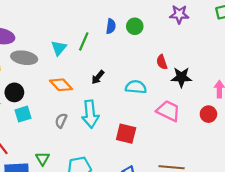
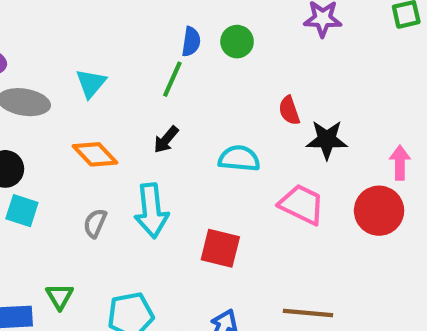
green line: (84, 41) -> (172, 79), moved
cyan square: (23, 114) -> (22, 211), turned 35
red circle: (208, 114) -> (379, 211), size x1.5

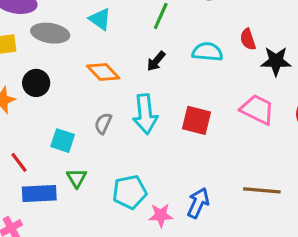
cyan triangle: (91, 83) -> (100, 19), turned -35
cyan semicircle: (239, 158) -> (207, 52), moved
cyan square: (22, 211) -> (63, 141), moved
red square: (220, 248) -> (197, 120), moved

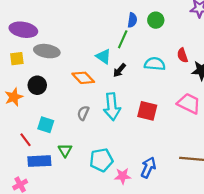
cyan triangle: (100, 19) -> (103, 56), moved
cyan square: (63, 141) -> (46, 125), moved

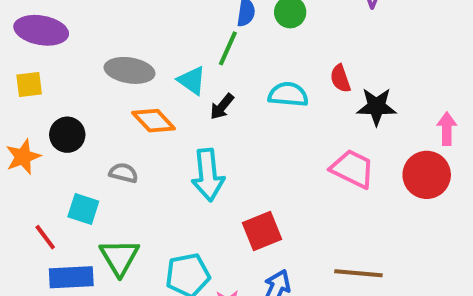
gray ellipse: (47, 51) -> (130, 70), moved
red square: (147, 111) -> (262, 231), moved, turned -36
gray semicircle: (83, 113) -> (123, 173), moved, turned 80
green triangle: (65, 150) -> (119, 257), size x1.5

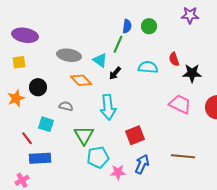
green triangle: (119, 257) -> (84, 135), moved

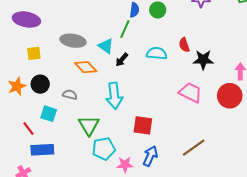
yellow square: (19, 62) -> (34, 53), moved
black circle: (38, 87) -> (40, 84), moved
red square: (135, 135) -> (143, 125), turned 30
brown line: (183, 156) -> (194, 148), turned -40

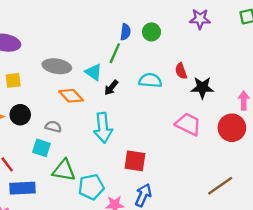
cyan square: (49, 114) -> (41, 148), moved
green triangle: (89, 125) -> (64, 170), moved, turned -50
brown line: (194, 148) -> (220, 186), moved

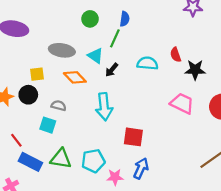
green circle: (151, 32) -> (90, 19), moved
yellow square: (13, 80) -> (37, 74), moved
green triangle: (64, 170) -> (61, 159), moved
blue rectangle: (23, 188) -> (30, 162), turned 30

